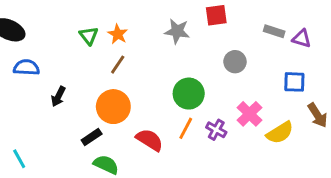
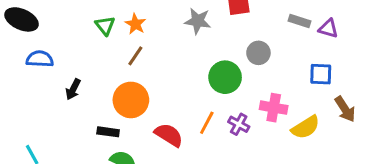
green circle: (189, 94) -> (225, 77), moved
pink cross: (249, 114) -> (274, 108), turned -35
black rectangle: (92, 137) -> (108, 132), turned 42

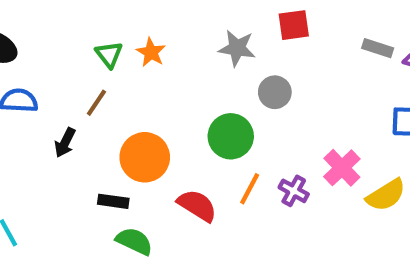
gray circle: (258, 53) -> (275, 92), moved
brown line: (135, 56) -> (96, 103), moved
green circle: (225, 77) -> (231, 136), moved
pink cross: (274, 108) -> (342, 168), turned 36

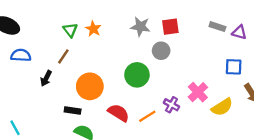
red square: (294, 25) -> (170, 27), moved
orange line: (250, 189) -> (147, 116), moved, turned 30

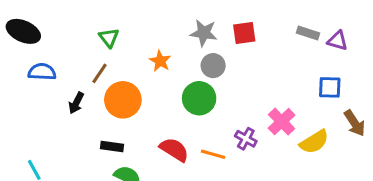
orange star: (93, 29) -> (160, 61), moved
gray circle: (161, 51) -> (213, 66), moved
orange circle: (90, 86) -> (123, 100), moved
orange line: (147, 116) -> (213, 154), turned 48

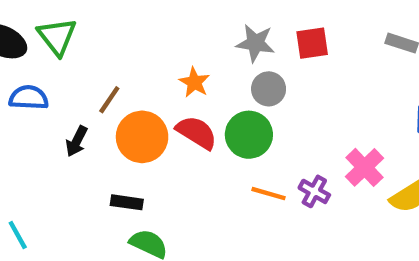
green triangle: (109, 38) -> (57, 37), moved, size x1.4
red semicircle: (174, 150) -> (197, 133), moved
orange line: (213, 154) -> (269, 194), moved

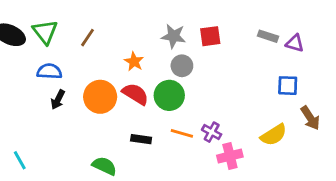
blue semicircle: (29, 98) -> (49, 71), moved
brown line: (109, 100) -> (87, 38), moved
pink cross: (365, 167) -> (230, 156), moved, turned 30
black rectangle: (127, 202) -> (141, 139), moved

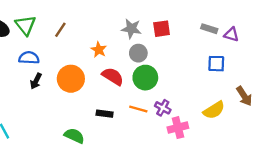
blue square: (288, 86) -> (216, 64), moved
red semicircle: (135, 94) -> (113, 76), moved
green circle: (169, 95) -> (145, 78), moved

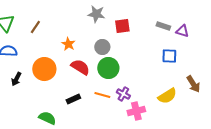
gray star: (131, 29) -> (96, 14), moved
black arrow: (36, 81) -> (16, 79), moved
black rectangle: (105, 114) -> (73, 99), turned -32

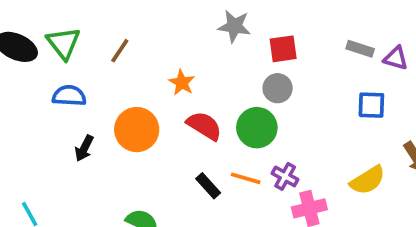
gray circle: (102, 47) -> (278, 88), moved
black rectangle: (73, 99) -> (208, 186), moved, turned 72

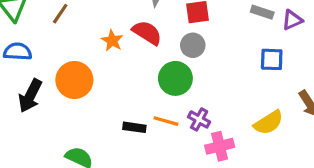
purple triangle: (396, 58) -> (292, 20), turned -40
red semicircle: (204, 126) -> (147, 33), moved
black arrow: (84, 148) -> (30, 96), size x1.5
black rectangle: (208, 186) -> (134, 127), turned -40

